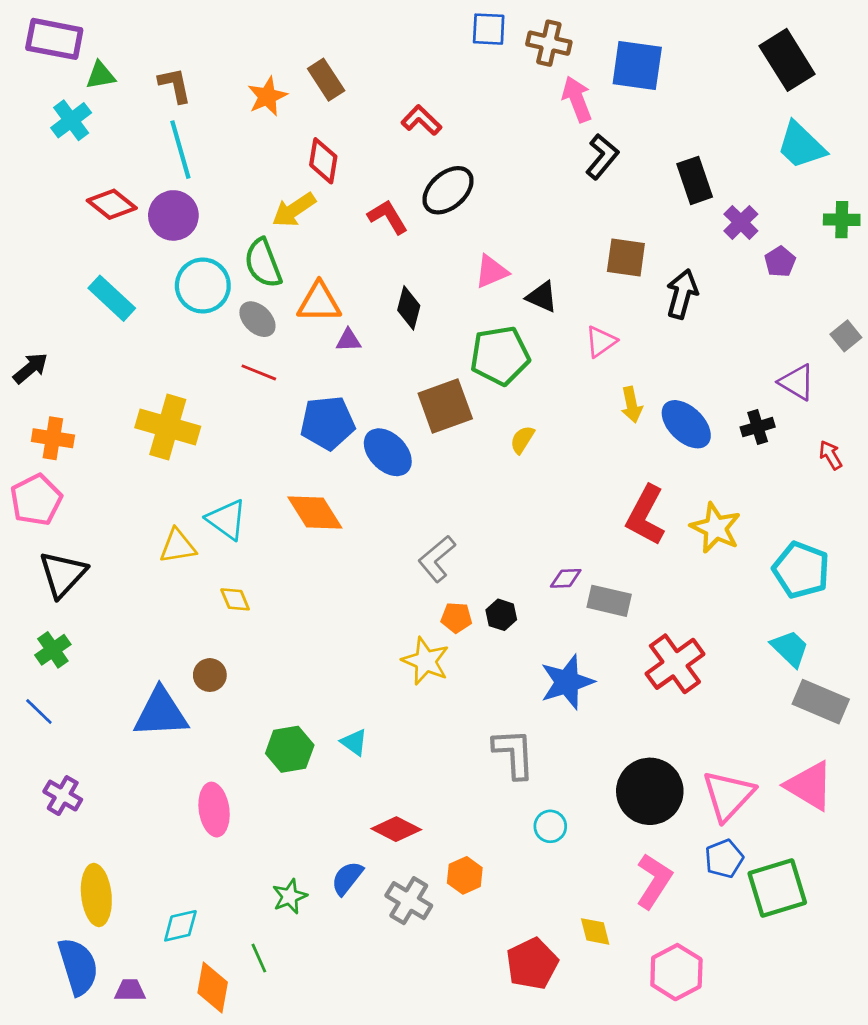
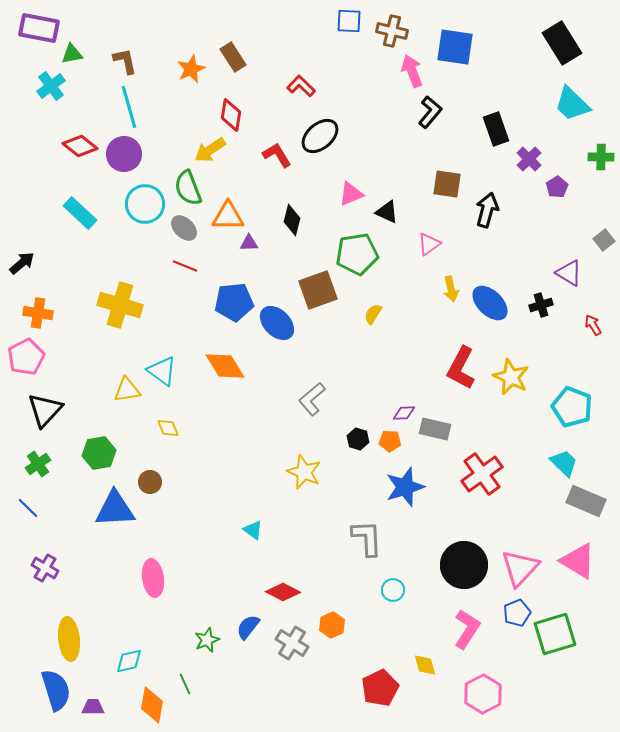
orange pentagon: (456, 618) -> (390, 441), moved
green hexagon: (290, 749) -> (99, 453), moved

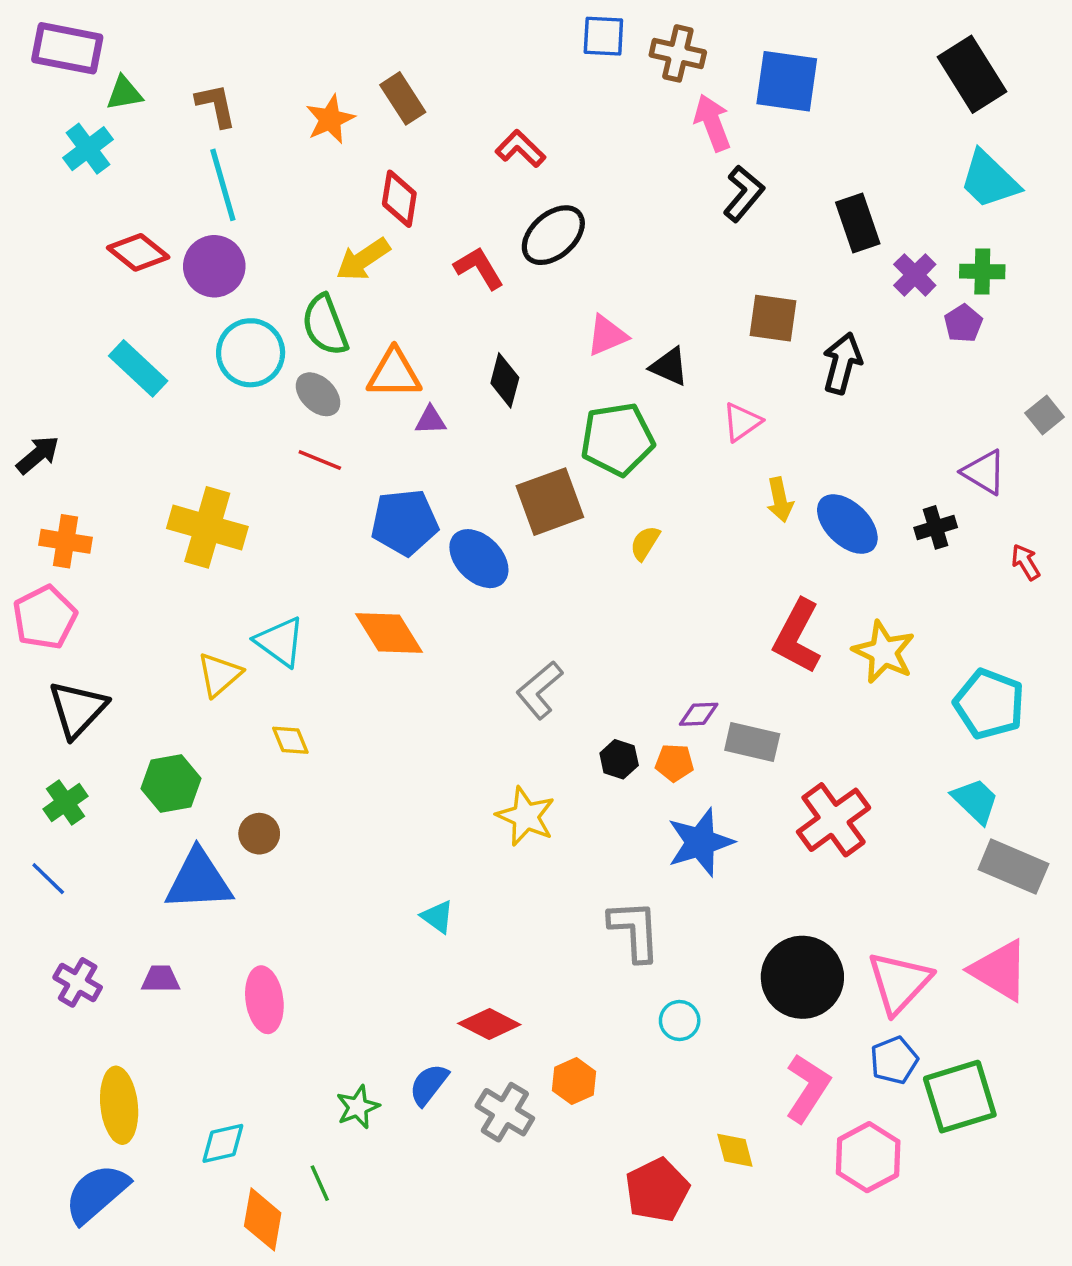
green cross: (601, 157) -> (982, 271), moved
yellow triangle: (127, 390) -> (219, 675), turned -32
blue semicircle: (56, 690) -> (97, 1193), turned -114
pink hexagon: (483, 694) -> (868, 1157), moved
purple trapezoid: (93, 707) -> (161, 979), moved

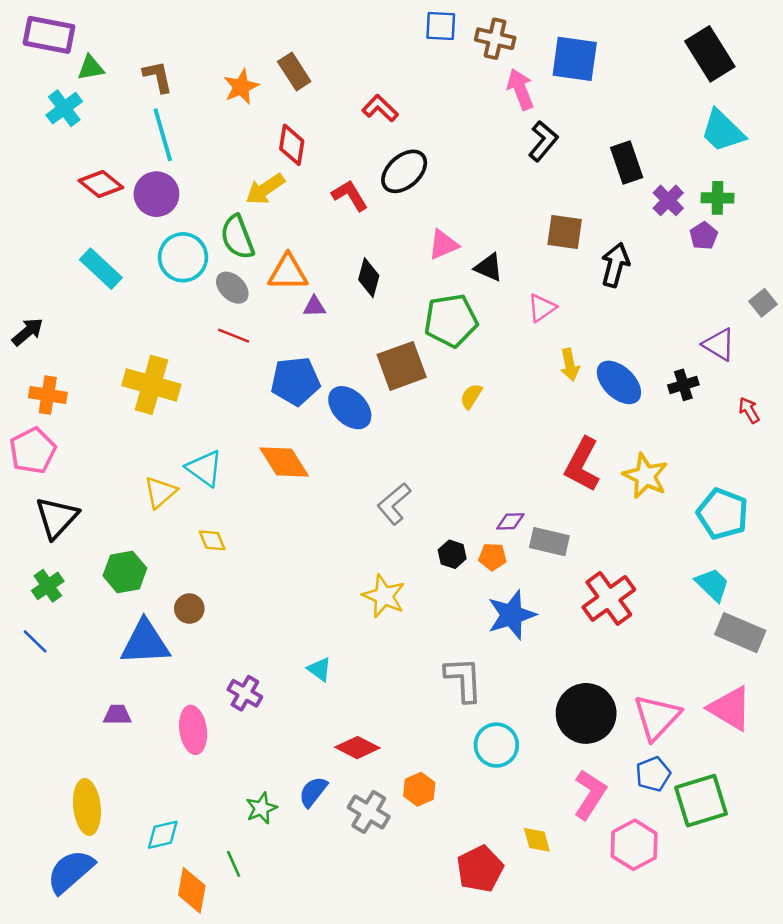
purple cross: (78, 982) -> (245, 693), moved
cyan circle: (680, 1020) -> (496, 745), size x1.5

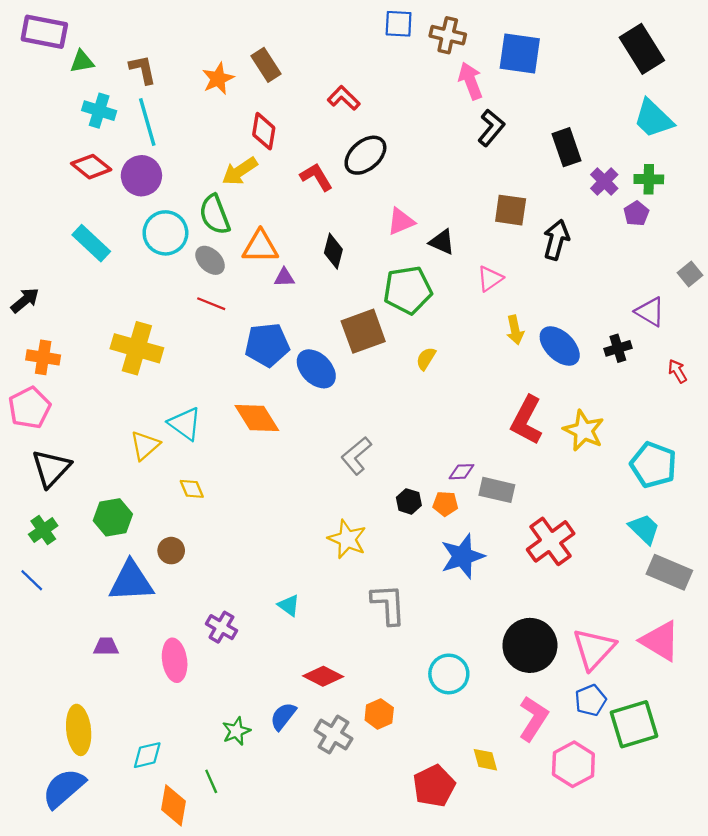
cyan cross: (64, 108) -> (99, 111), moved, turned -36
gray L-shape: (464, 679) -> (388, 604), moved

